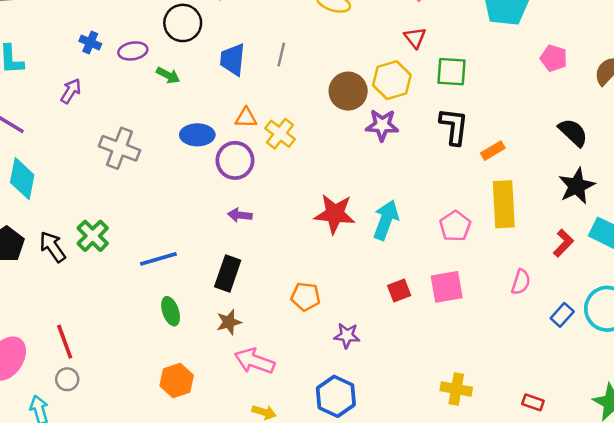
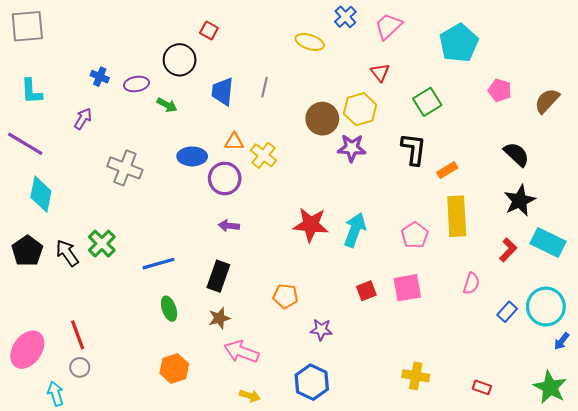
green square: (451, 72) -> (427, 102), moved, turned -36

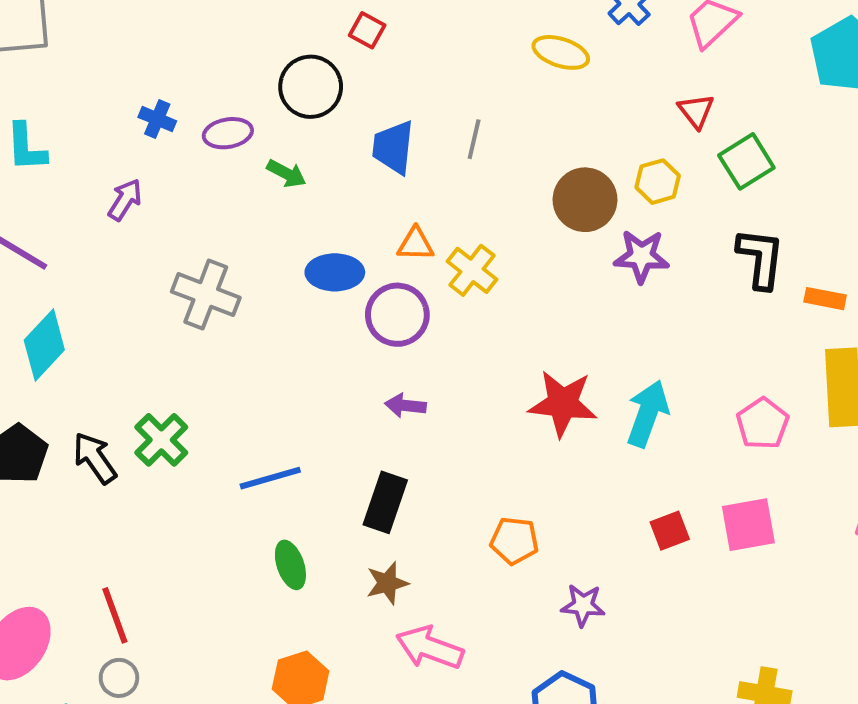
green square: (427, 102) -> (746, 161), moved
yellow hexagon: (360, 109) -> (658, 182), size x0.7
orange rectangle: (447, 170) -> (825, 299), turned 42
cyan diamond: (41, 194) -> (44, 345), turned 32

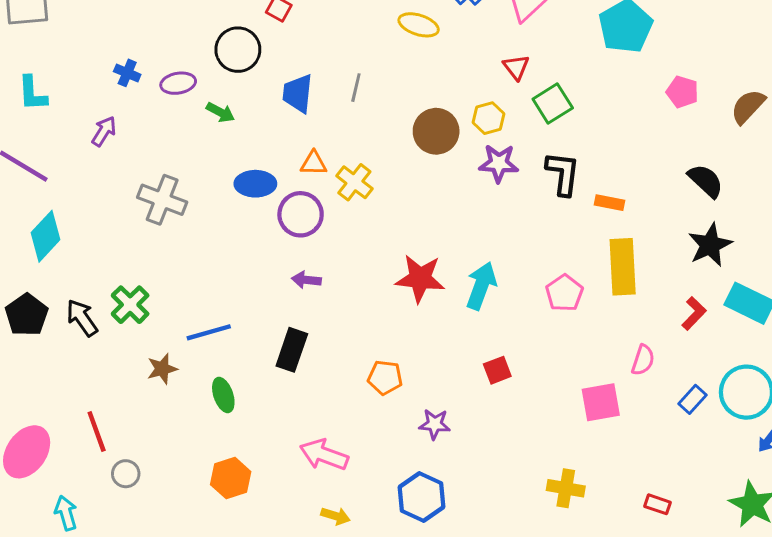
purple star: (641, 256) -> (499, 163), moved
pink square: (748, 525) -> (601, 402), moved
brown star: (387, 583) -> (162, 369), moved
gray circle: (119, 678) -> (126, 474), moved

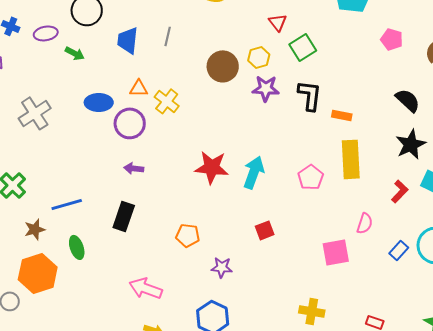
gray cross: (162, 200) -> (35, 113), turned 36
orange hexagon: (231, 478) -> (38, 273), moved, size x1.4

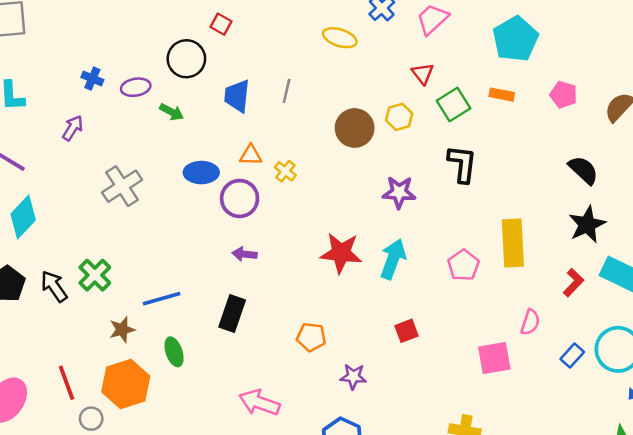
purple star: (266, 88) -> (399, 192), moved
yellow cross: (167, 101) -> (285, 171), size x0.7
orange rectangle: (342, 115) -> (502, 95), moved

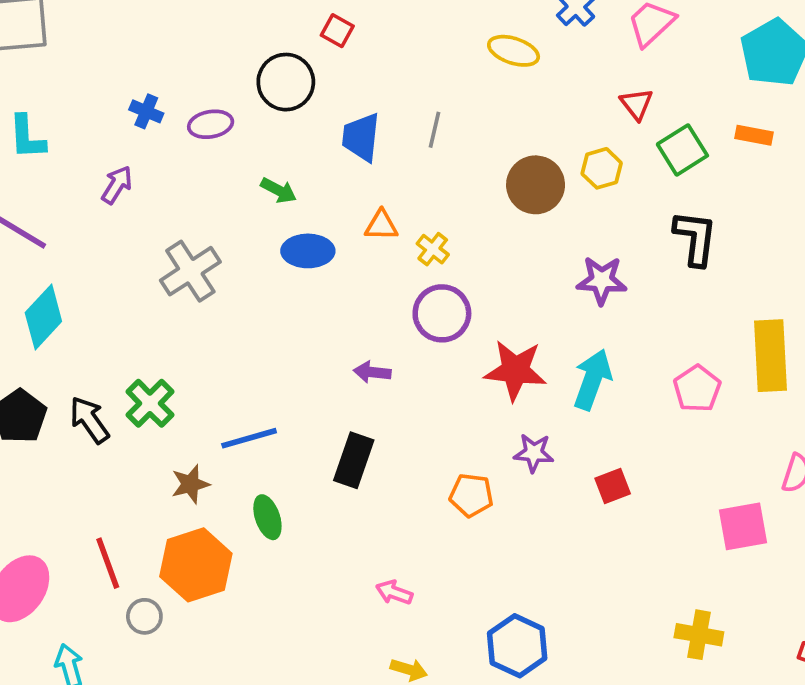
green arrow: (172, 112) -> (278, 190), moved
purple circle: (240, 198) -> (442, 313), moved
purple star: (353, 377) -> (534, 453), moved
pink arrow: (259, 403) -> (394, 592), size x0.6

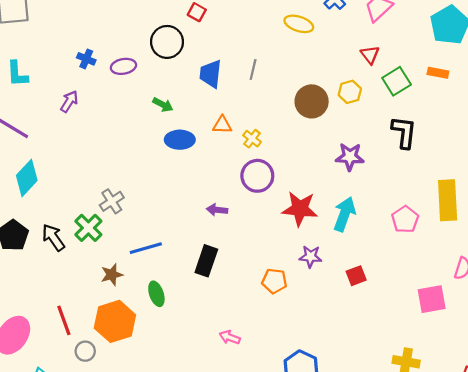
gray cross: (190, 271) -> (112, 201), moved, size x0.7

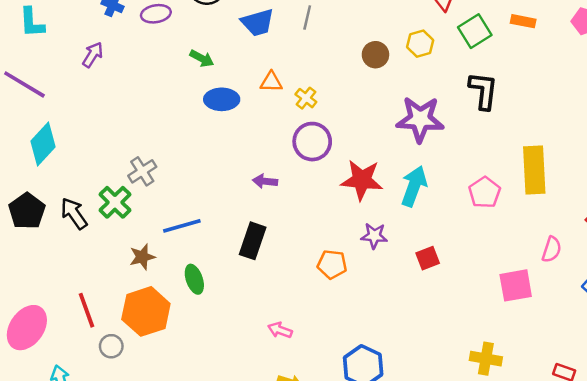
blue trapezoid: (211, 74) -> (258, 22), turned -112
brown circle: (312, 101) -> (375, 55), size x0.7
purple star: (350, 157) -> (420, 119), size x1.4

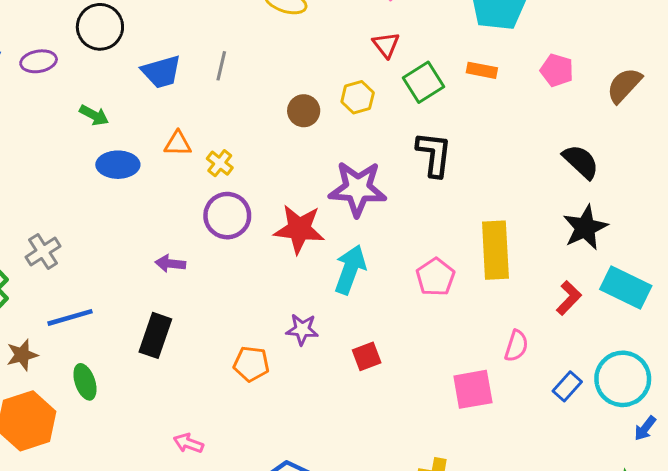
gray cross: (142, 171) -> (43, 252), moved
red star: (362, 180) -> (299, 229), moved

